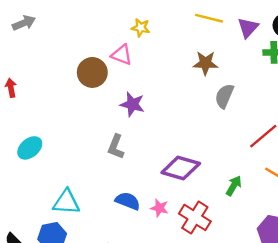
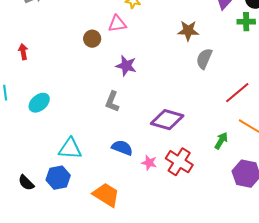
pink triangle: (122, 55) -> (117, 24), turned -30
brown circle: (92, 72) -> (92, 39), size x0.7
green arrow: (234, 186) -> (221, 141), moved
pink star: (159, 208) -> (149, 163), moved

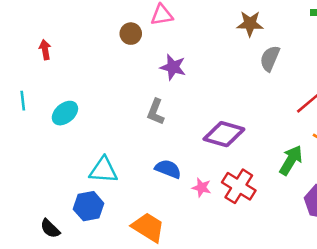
green arrow: (221, 141) -> (291, 160), size x1.4
black semicircle: (26, 183) -> (50, 229), moved

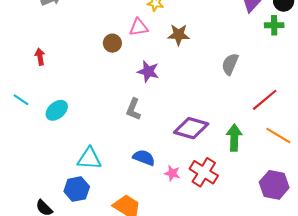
brown star: (250, 24) -> (179, 35), moved
cyan line: (23, 101) -> (21, 100), turned -49
green arrow: (291, 160) -> (234, 138), moved, turned -30

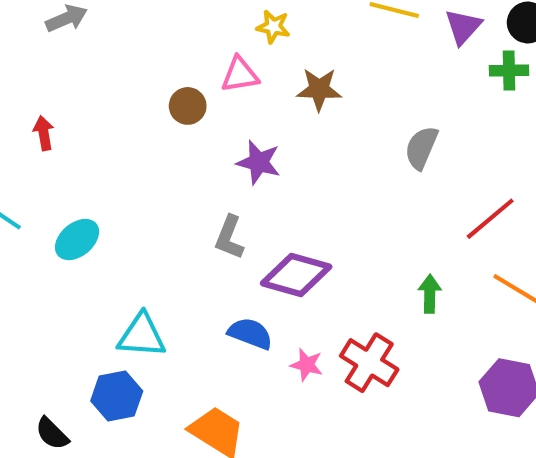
purple diamond: (191, 128) -> (296, 275), moved
green arrow: (234, 138) -> (430, 294), size x0.7

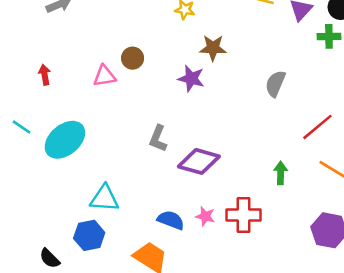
pink triangle: (240, 75) -> (104, 76), moved
purple star: (259, 162) -> (191, 79), moved
cyan ellipse: (77, 240) -> (65, 140), size x1.5
blue semicircle: (250, 333) -> (171, 220), moved
red cross: (369, 363) -> (244, 215), turned -32

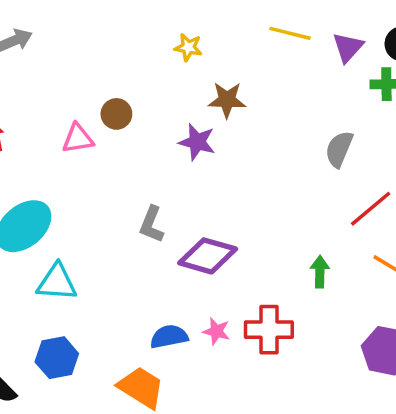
gray semicircle: (275, 84) -> (339, 149), moved
cyan triangle: (104, 198) -> (57, 282), moved
blue semicircle: (171, 220) -> (169, 337), turned -32

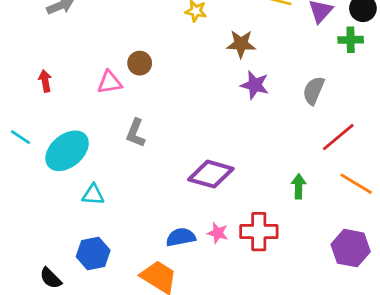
brown star: (227, 100) -> (241, 44), moved
purple star: (197, 142) -> (255, 85), moved
gray L-shape: (152, 224) -> (136, 133), moved
cyan triangle: (57, 282) -> (93, 195), size x0.7

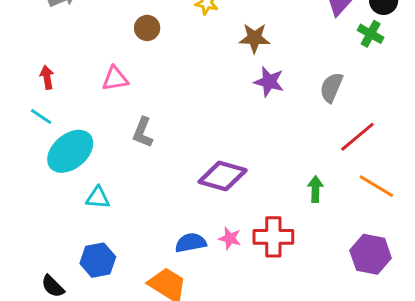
green cross: (351, 40) -> (371, 34), turned 30
brown circle: (140, 63) -> (147, 28), moved
cyan line: (20, 137) -> (41, 116), moved

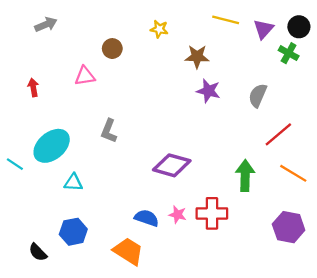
pink triangle: (115, 79) -> (85, 76), moved
cyan line: (41, 116) -> (15, 164), moved
green arrow: (315, 189) -> (245, 176), size x1.5
blue semicircle: (191, 243) -> (147, 218), turned 30

